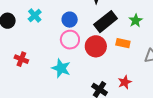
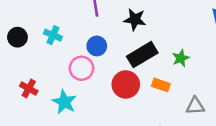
cyan cross: (35, 15) -> (53, 35), turned -32
pink circle: (70, 40) -> (81, 68), moved
cyan star: (61, 68) -> (64, 102), moved

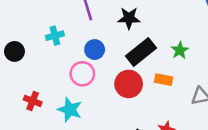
cyan cross: (53, 35) -> (55, 36), moved, turned -30

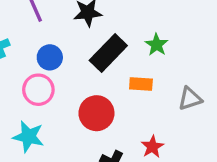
red circle: (129, 84) -> (96, 113), moved

